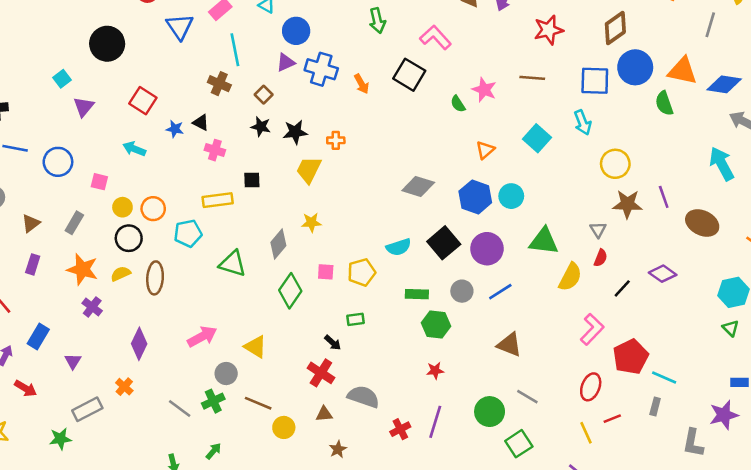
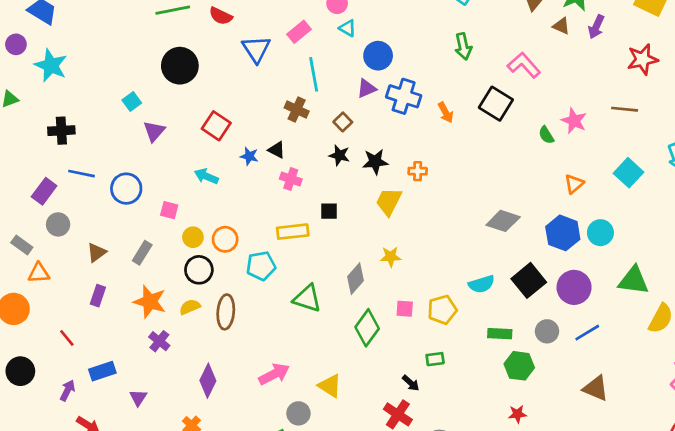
blue rectangle: (38, 336) -> (102, 371), turned 40

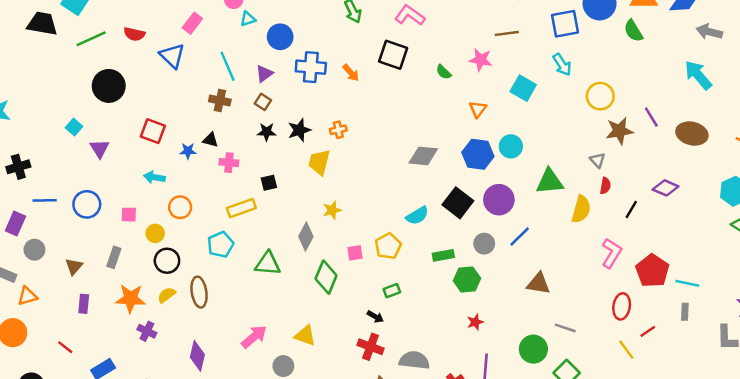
cyan triangle: (348, 28) -> (248, 19), turned -35
pink rectangle: (299, 32) -> (192, 23), moved
purple triangle: (367, 89) -> (264, 74), moved
pink star: (574, 121) -> (481, 60), moved
orange circle: (225, 239) -> (180, 207), moved

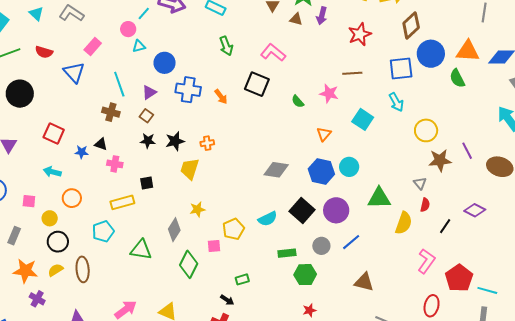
yellow pentagon: (388, 246) -> (233, 229), moved

